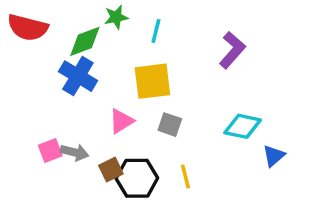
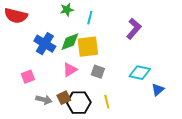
green diamond: (85, 41) -> (70, 42), moved
pink square: (50, 151) -> (28, 77), moved
gray arrow: (75, 152) -> (44, 100), moved

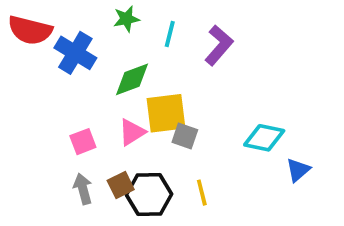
purple L-shape: (134, 29) -> (219, 45), moved
blue cross: (45, 44) -> (75, 53), moved
yellow square: (88, 47) -> (166, 113), moved
pink square: (28, 77) -> (83, 142), moved
gray arrow: (44, 100) -> (83, 189), turned -119

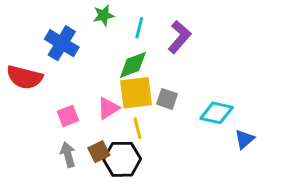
red semicircle: (30, 30) -> (25, 77), moved
green diamond: (132, 79) -> (133, 65), moved
gray square: (185, 136) -> (167, 99), moved
yellow line: (202, 193) -> (138, 128), moved

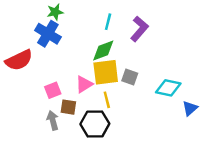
green star: (104, 15) -> (55, 12), moved
red semicircle: (25, 77) -> (19, 60), turned -40
brown square: (99, 152) -> (68, 107), moved, turned 35

